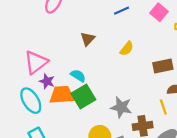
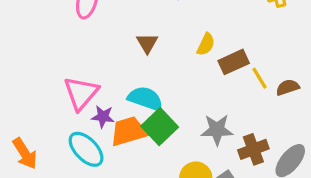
brown rectangle: (163, 66) -> (234, 62), moved
cyan semicircle: (78, 76) -> (145, 99), size x1.5
yellow line: (163, 107) -> (259, 78), moved

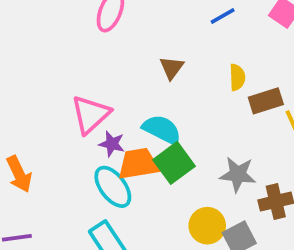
yellow semicircle: (206, 44) -> (237, 77), turned -35
cyan ellipse: (86, 149) -> (113, 187), moved

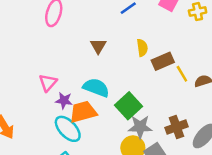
pink triangle: (91, 114) -> (48, 83), size x0.7
green square: (174, 163) -> (129, 106), moved
gray star: (238, 174) -> (140, 127), moved

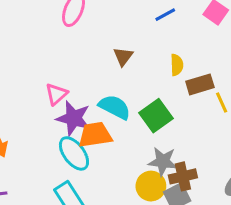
purple star: (64, 101) -> (73, 118), size x1.6
green square: (129, 106) -> (156, 116), moved
brown cross: (176, 127) -> (183, 176), moved

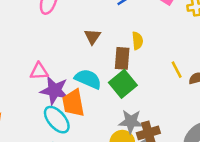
brown rectangle: (200, 84) -> (122, 58), moved, turned -65
pink triangle: (56, 94) -> (39, 71), turned 42
orange trapezoid: (95, 135) -> (73, 103), turned -88

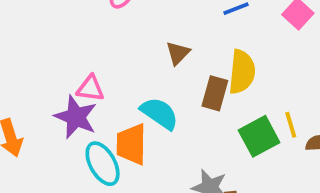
yellow semicircle: (137, 41) -> (242, 72), size x1.6
green square: (123, 84) -> (259, 136), moved
purple star: (55, 90) -> (76, 117), moved

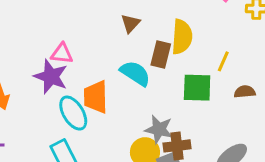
cyan semicircle: (159, 113) -> (135, 73), moved
yellow line: (291, 125) -> (223, 61), moved, turned 42
green square: (259, 136) -> (197, 88), turned 32

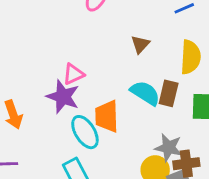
pink triangle: (62, 53) -> (74, 74), turned -30
brown rectangle: (161, 54) -> (169, 93), moved

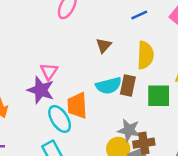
pink triangle: (74, 74) -> (49, 71), turned -30
cyan semicircle: (145, 93) -> (109, 86), turned 135

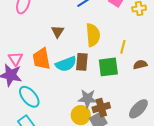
orange trapezoid: (77, 106) -> (42, 59), moved

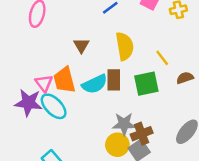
yellow line: (123, 47) -> (162, 58), turned -48
pink triangle: (15, 59) -> (44, 83), moved
cyan ellipse: (29, 97) -> (54, 106), moved

